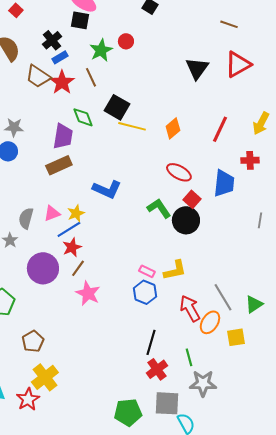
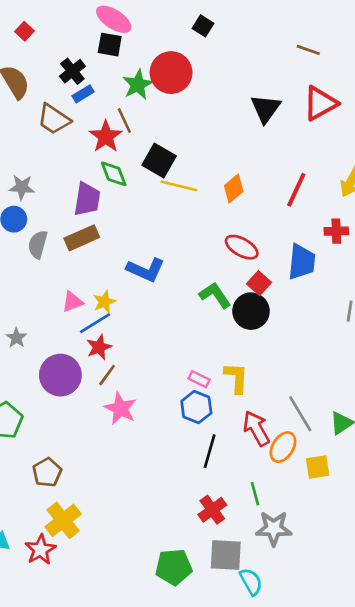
red circle: (126, 41) -> (171, 73), size x2.0
red star: (62, 82) -> (106, 137), moved
gray semicircle: (26, 218) -> (38, 244), moved
yellow L-shape: (175, 270) -> (236, 378), turned -75
black line: (151, 342) -> (210, 451), moved

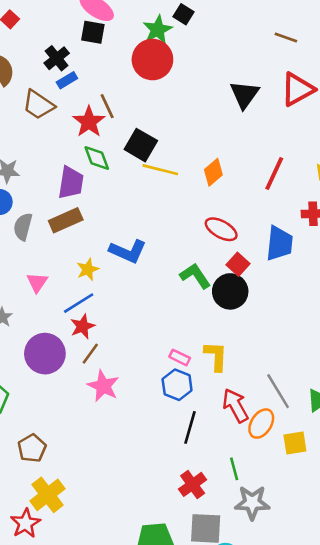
green star: (138, 85) -> (158, 30), moved
pink triangle: (72, 302) -> (37, 282), moved, turned -35
yellow star: (104, 302) -> (88, 269), moved

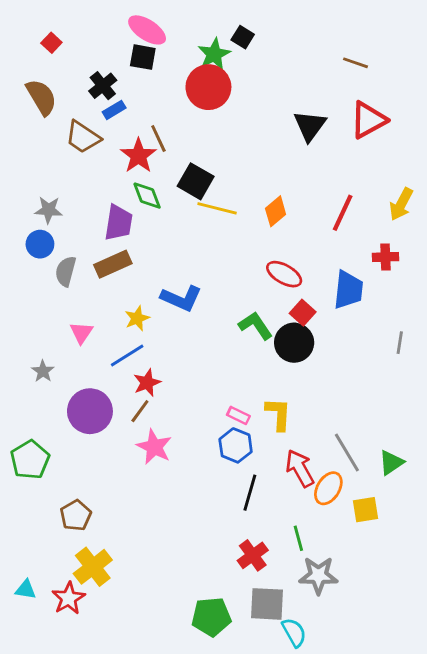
red star: (82, 326) -> (147, 383), moved

